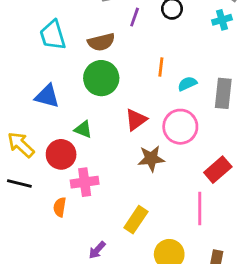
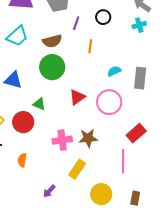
cyan trapezoid: (53, 35) -> (17, 36), turned -115
orange line: (161, 67) -> (90, 46), moved
brown star: (151, 159) -> (88, 138), moved
pink cross: (85, 182) -> (62, 140), moved

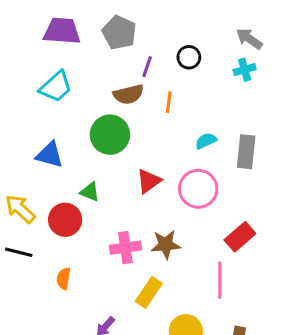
brown semicircle: (52, 41) -> (129, 94), moved

